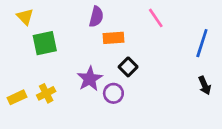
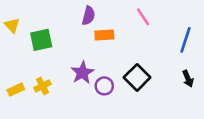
yellow triangle: (25, 17) -> (12, 25), moved
black square: (128, 67) -> (137, 77), moved, size x1.5

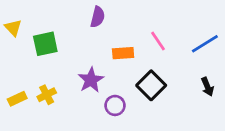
pink line: (143, 17) -> (158, 41), moved
orange rectangle: (104, 35) -> (123, 53), moved
blue line: (185, 40) -> (205, 44), turned 40
purple circle: (104, 86) -> (115, 105), moved

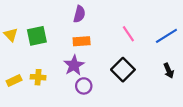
yellow triangle: (13, 28) -> (11, 35), moved
orange rectangle: (123, 53) -> (82, 41), moved
yellow cross: (47, 95) -> (38, 77), turned 32
purple circle: (115, 105) -> (84, 86), moved

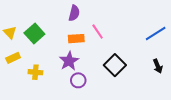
pink line: (128, 34) -> (98, 31), moved
green square: (37, 36) -> (34, 33), turned -30
yellow rectangle: (14, 80) -> (13, 58), moved

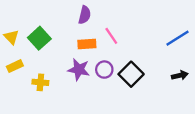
purple star: (69, 61) -> (79, 70), turned -30
black arrow: (158, 66) -> (180, 75), turned -80
purple circle: (78, 80) -> (104, 70), moved

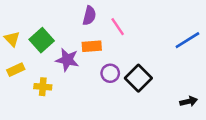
pink line: (111, 36) -> (118, 27), moved
purple star: (79, 70) -> (67, 60), moved
black arrow: (180, 75) -> (189, 101), moved

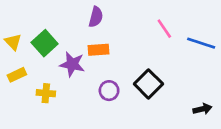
pink line: (118, 27) -> (164, 29), moved
blue line: (187, 40) -> (201, 43), turned 50
purple circle: (110, 73) -> (109, 91), moved

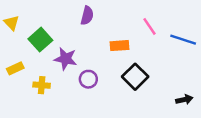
yellow triangle: (13, 42) -> (12, 23), moved
orange rectangle: (98, 50) -> (120, 46), moved
purple circle: (109, 91) -> (88, 79), moved

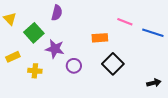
purple semicircle: (87, 16) -> (57, 13), moved
pink line: (150, 26) -> (125, 22), turned -35

